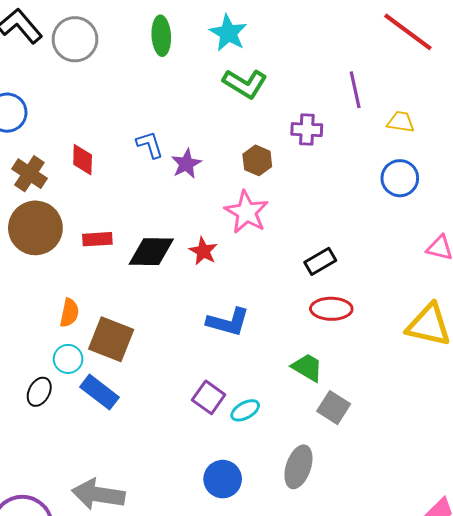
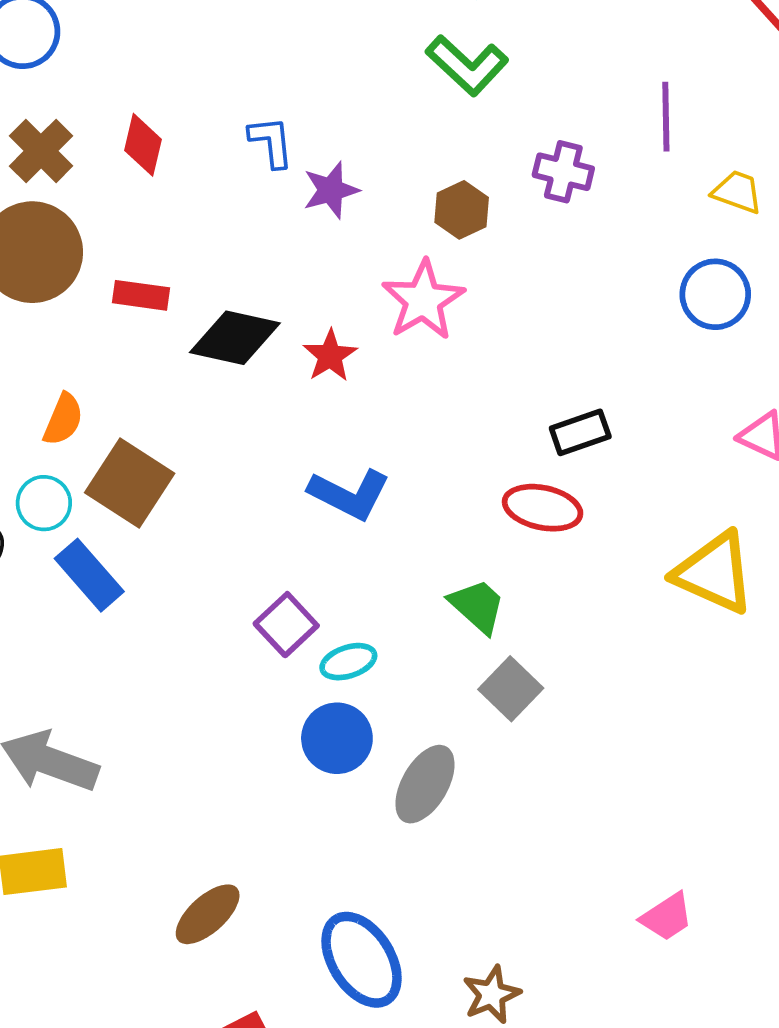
black rectangle: (320, 261) -> (580, 432), moved
blue circle: (223, 479) -> (337, 738), moved

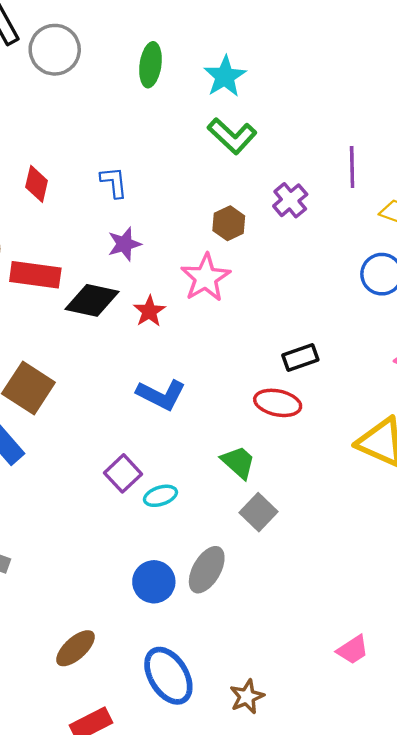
purple cross: (563, 172) -> (290, 200), turned 36
purple star: (331, 190) -> (124, 244), moved
red rectangle: (141, 295) -> (35, 275), size x1.5
blue circle: (337, 738) -> (154, 582), moved

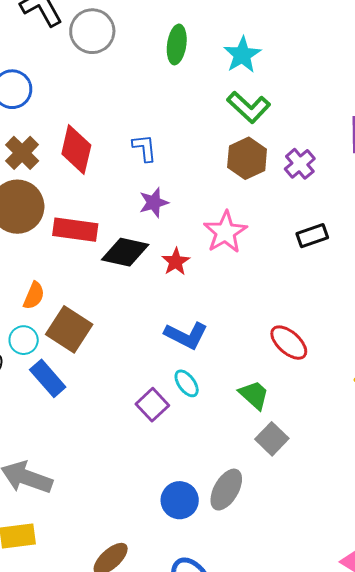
red diamond: (37, 184) -> (76, 150), size x1.5
brown hexagon: (229, 223) -> (247, 158), moved, size x1.4
black rectangle: (300, 357) -> (312, 236), moved
red ellipse: (278, 403) -> (289, 343), turned 30
cyan ellipse: (160, 496) -> (187, 383), moved, turned 72

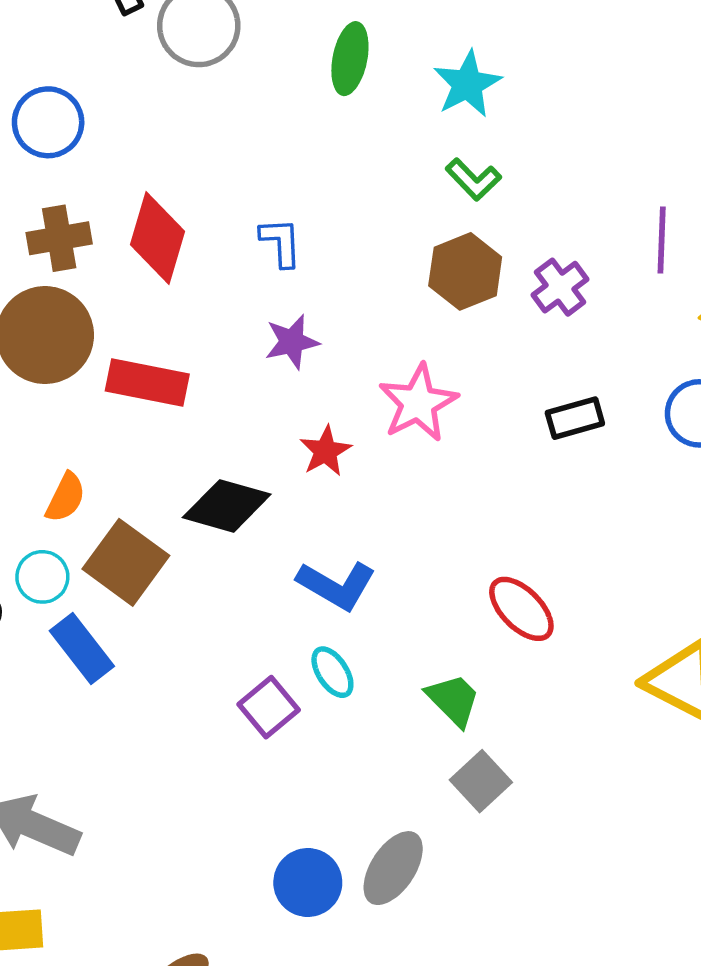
green L-shape: (249, 107) -> (473, 179), size x0.7
brown cross: (22, 153) -> (59, 238), turned 32
black diamond: (125, 252) -> (227, 506), moved

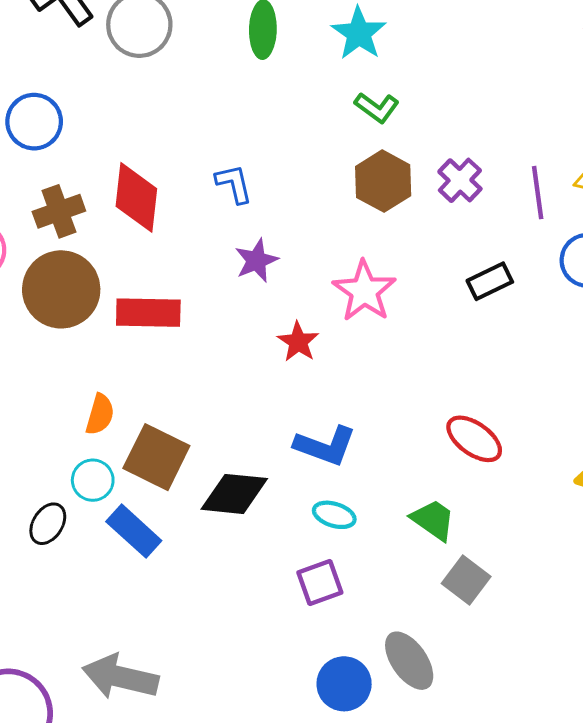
purple line: (662, 240) -> (538, 193), moved
black diamond: (227, 506) -> (234, 494), moved
cyan ellipse: (332, 672) -> (334, 515), turned -30
purple square: (269, 707) -> (320, 582), moved, turned 30
gray ellipse: (393, 868) -> (409, 661), turned -58

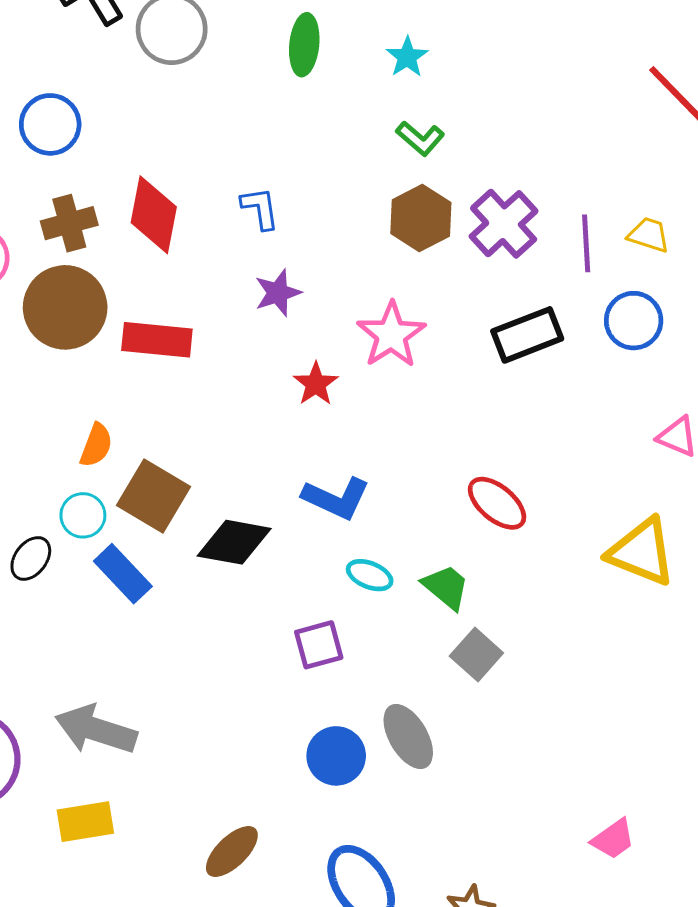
cyan star: (359, 33) -> (407, 57), size x0.7
purple cross: (460, 180) -> (504, 224), size x1.4
black rectangle: (490, 281) -> (527, 335), size x1.4
cyan ellipse: (334, 515) -> (370, 575), moved

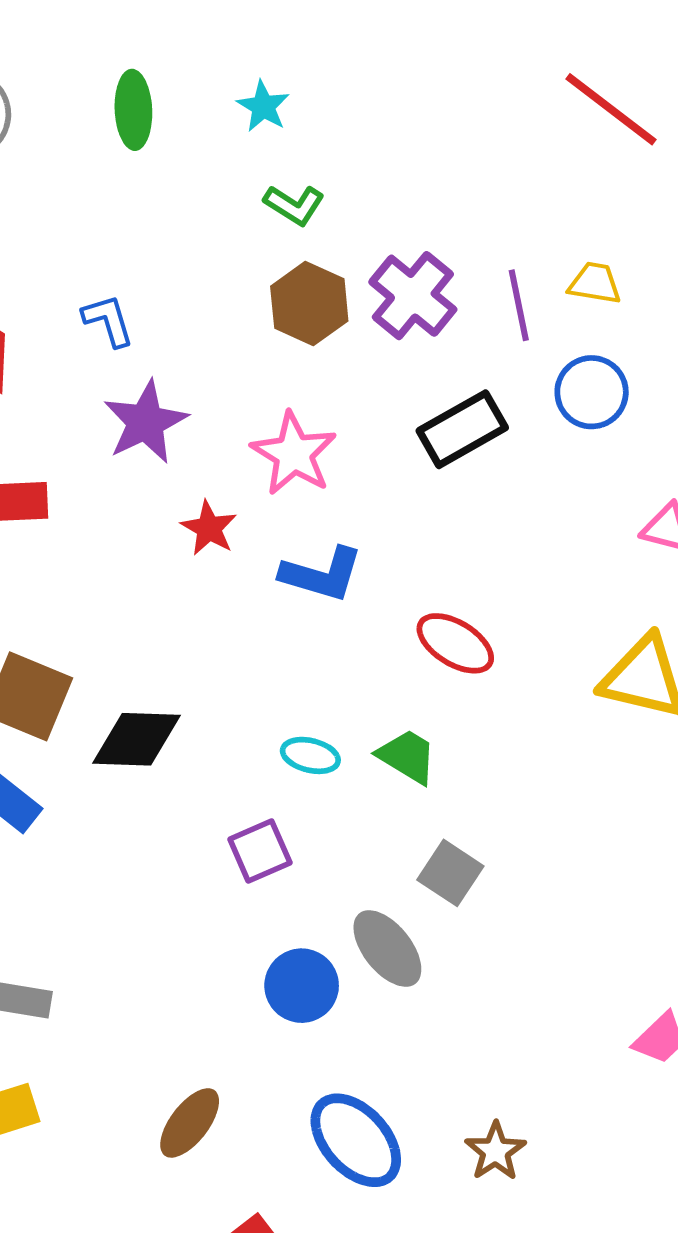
purple star: (278, 293) -> (145, 422), size x1.4
blue L-shape: (336, 498) -> (322, 574), moved
gray square: (476, 655) -> (450, 873), moved

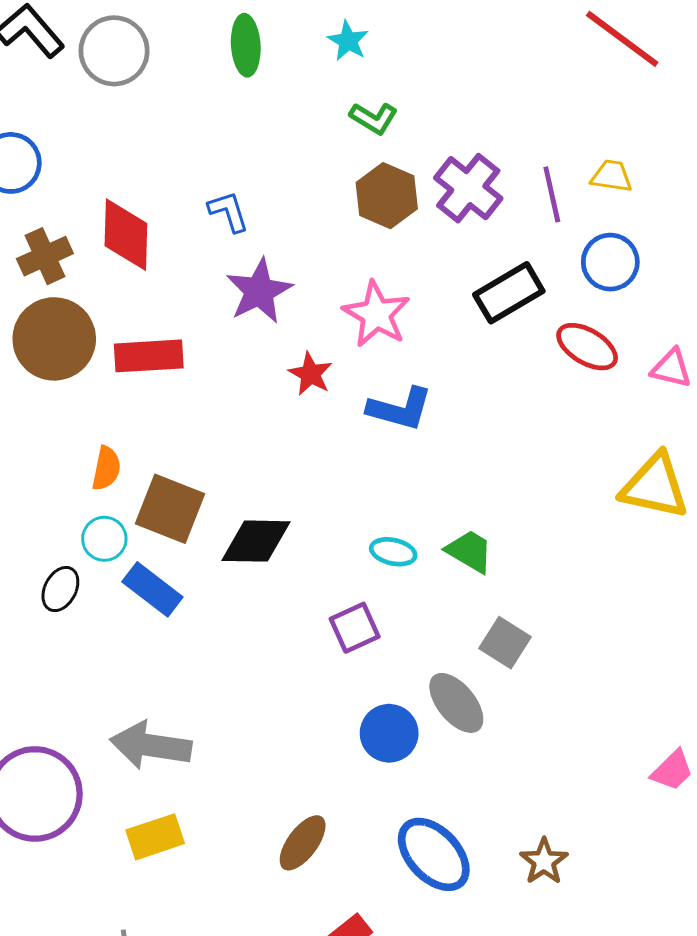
red ellipse: (455, 643) -> (587, 347), moved

